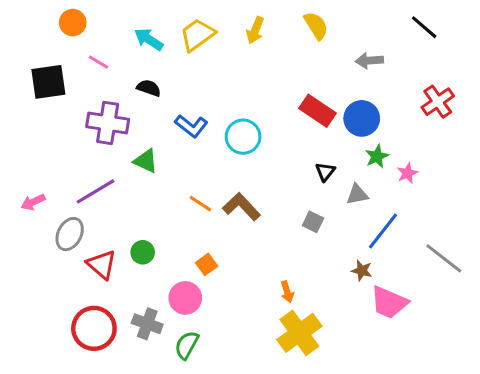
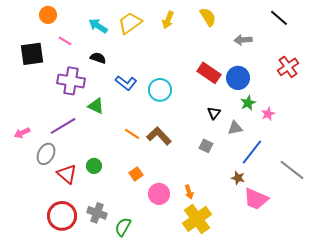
pink circle: (185, 298) -> (159, 194), moved

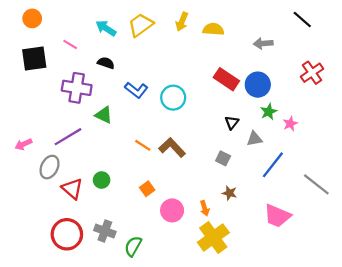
orange circle: (48, 15) -> (32, 18), moved
yellow semicircle: (208, 17) -> (213, 29), moved, turned -54
brown star: (238, 178) -> (230, 193), moved

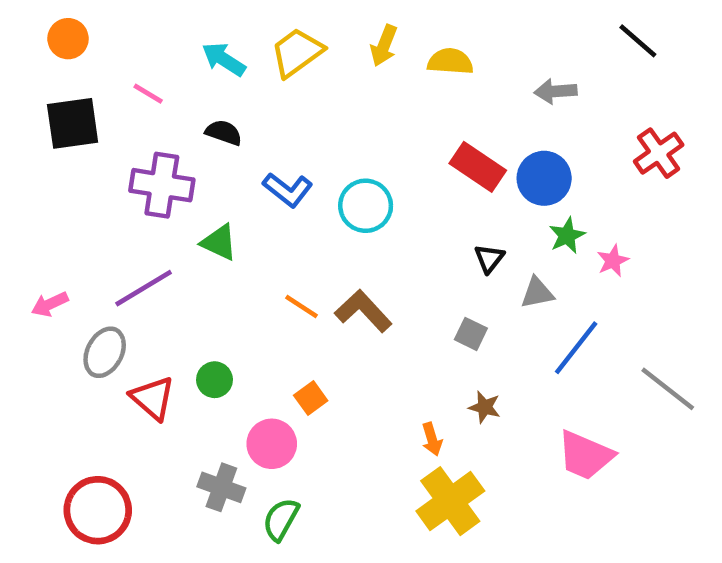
pink circle: (172, 210) -> (272, 444), moved
red circle: (67, 234) -> (98, 510), moved

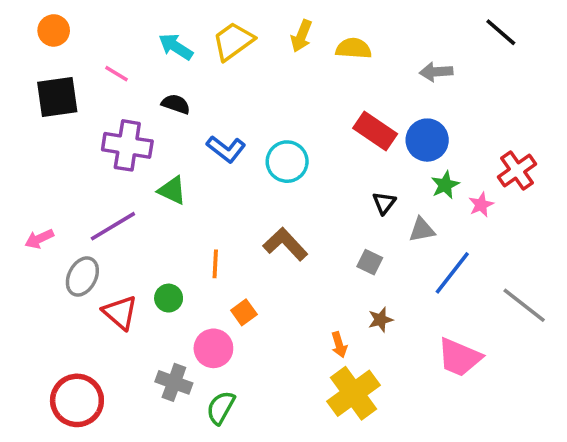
red cross: (659, 153) -> (517, 171), moved
orange line: (301, 306) -> (215, 264), moved, turned 60
brown star: (485, 407) -> (380, 320), turned -30

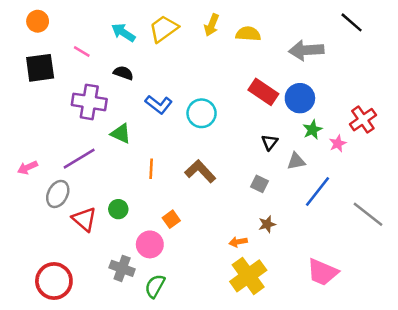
gray arrow: (436, 72) -> (306, 50), size x1.5
orange line: (215, 264) -> (151, 169), moved
orange arrow: (339, 345) -> (238, 242), turned 96
pink trapezoid: (459, 357) -> (323, 272), moved

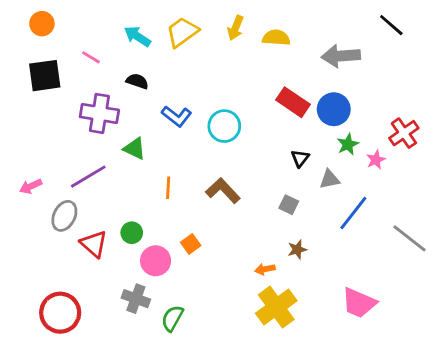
pink circle: (150, 244) -> (156, 261), moved

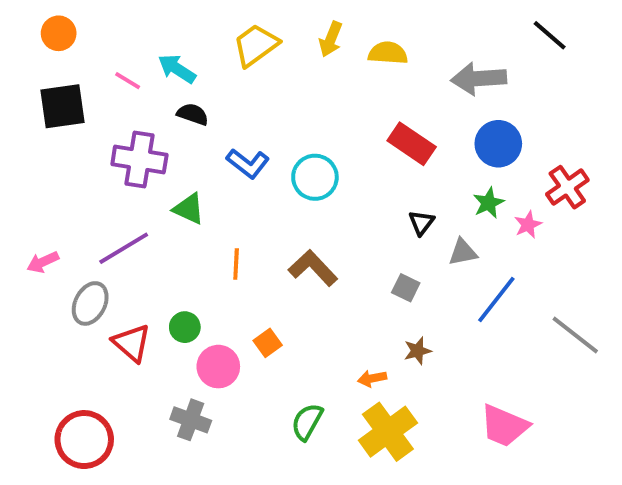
cyan arrow: (137, 36) -> (177, 69), moved
blue circle: (334, 109) -> (498, 144), moved
green semicircle: (172, 318) -> (307, 422), moved

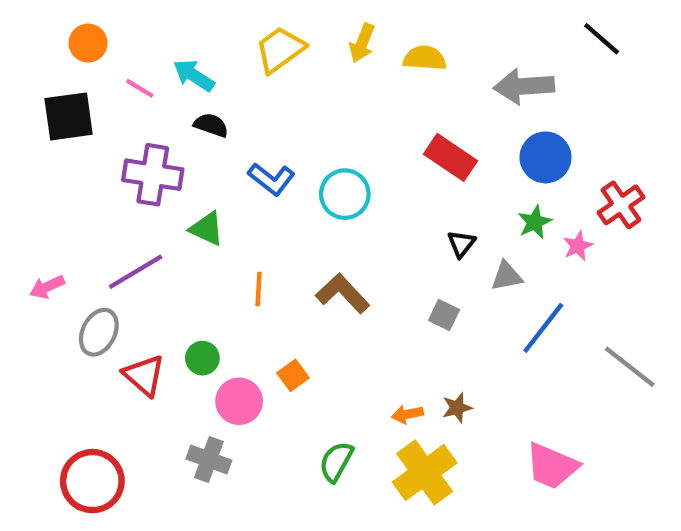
orange circle: (59, 33) -> (88, 43), moved
brown star: (417, 351) -> (457, 408), moved

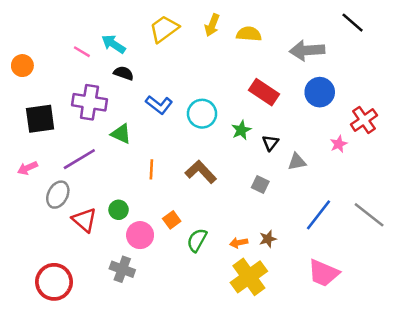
orange circle: (88, 43) -> (22, 66), moved
black square: (69, 116) -> (40, 119), moved
green star: (535, 222) -> (241, 130), moved
blue line: (543, 328) -> (318, 215), moved
green semicircle: (336, 462) -> (197, 240), moved

